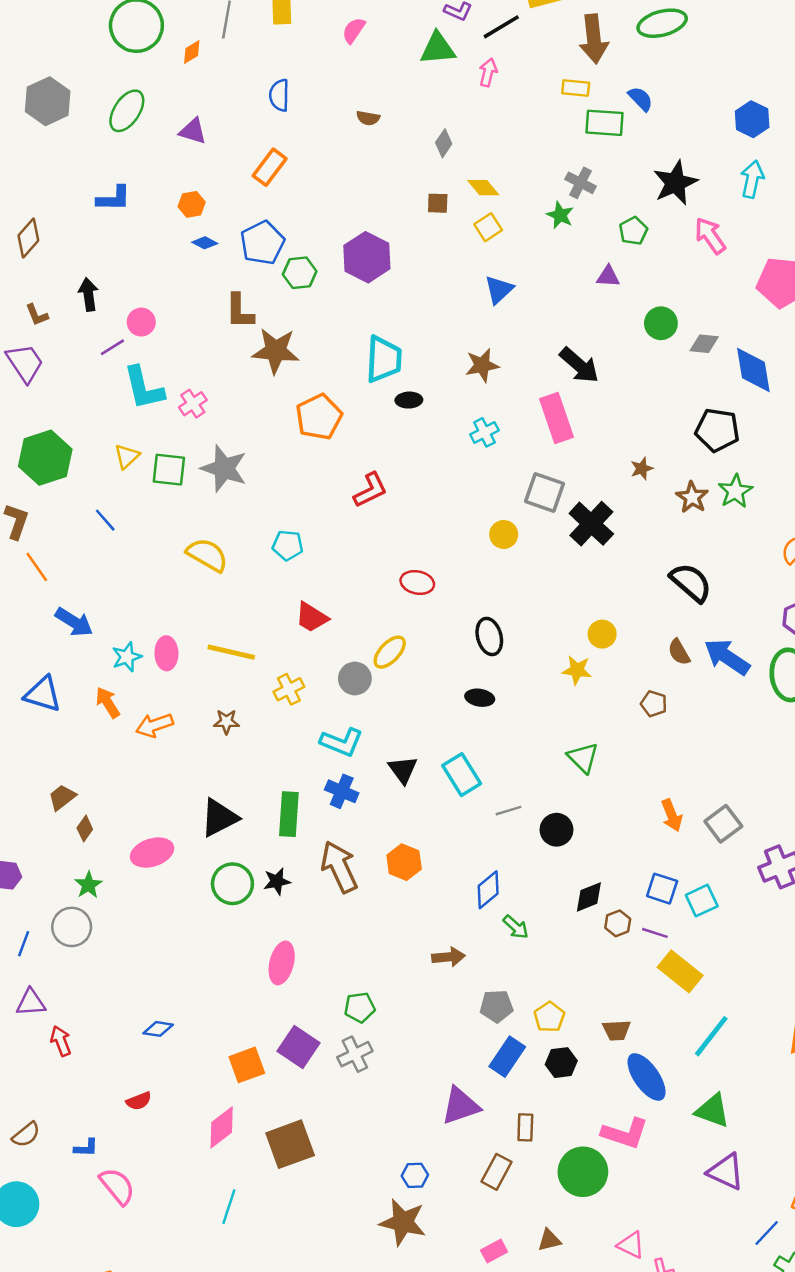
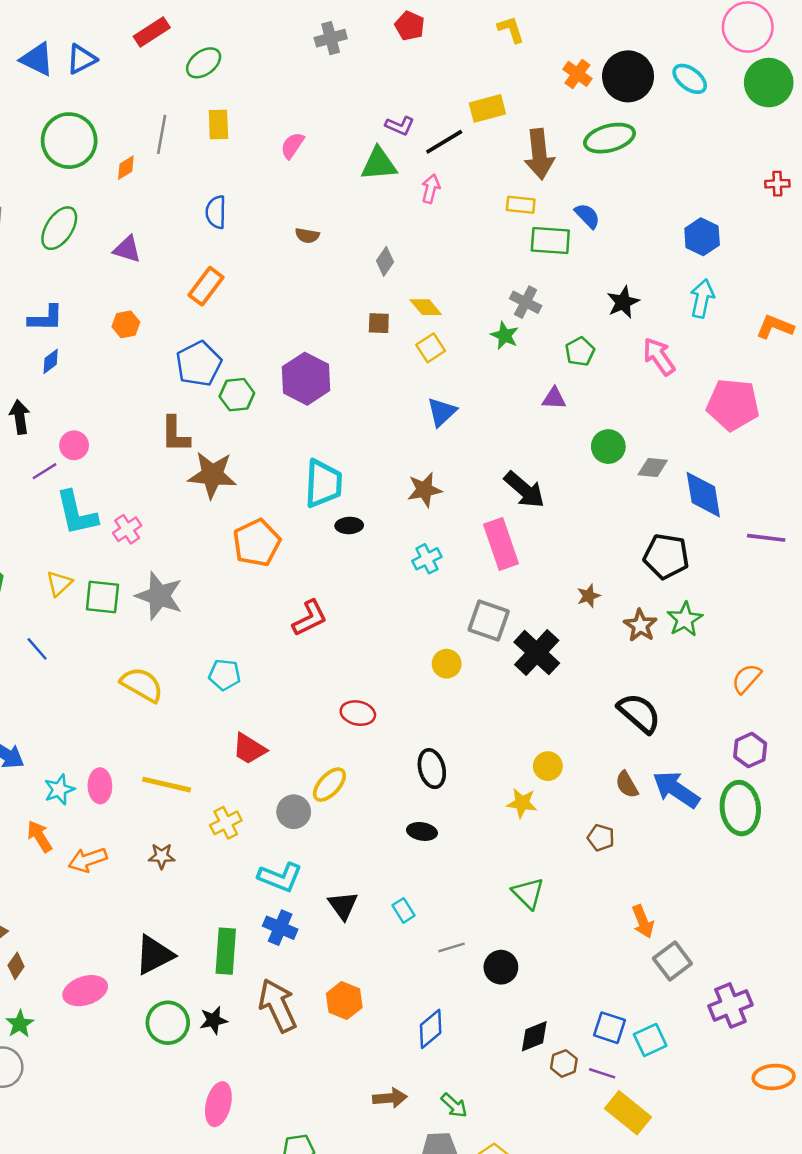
black star: (675, 183) -> (623, 302), size x0.7
blue diamond: (205, 243) -> (51, 361), moved, turned -65
cyan rectangle: (462, 775) -> (403, 910), size x0.6
orange arrow: (672, 815) -> (643, 922), moved
green arrow: (516, 927) -> (454, 1105), moved

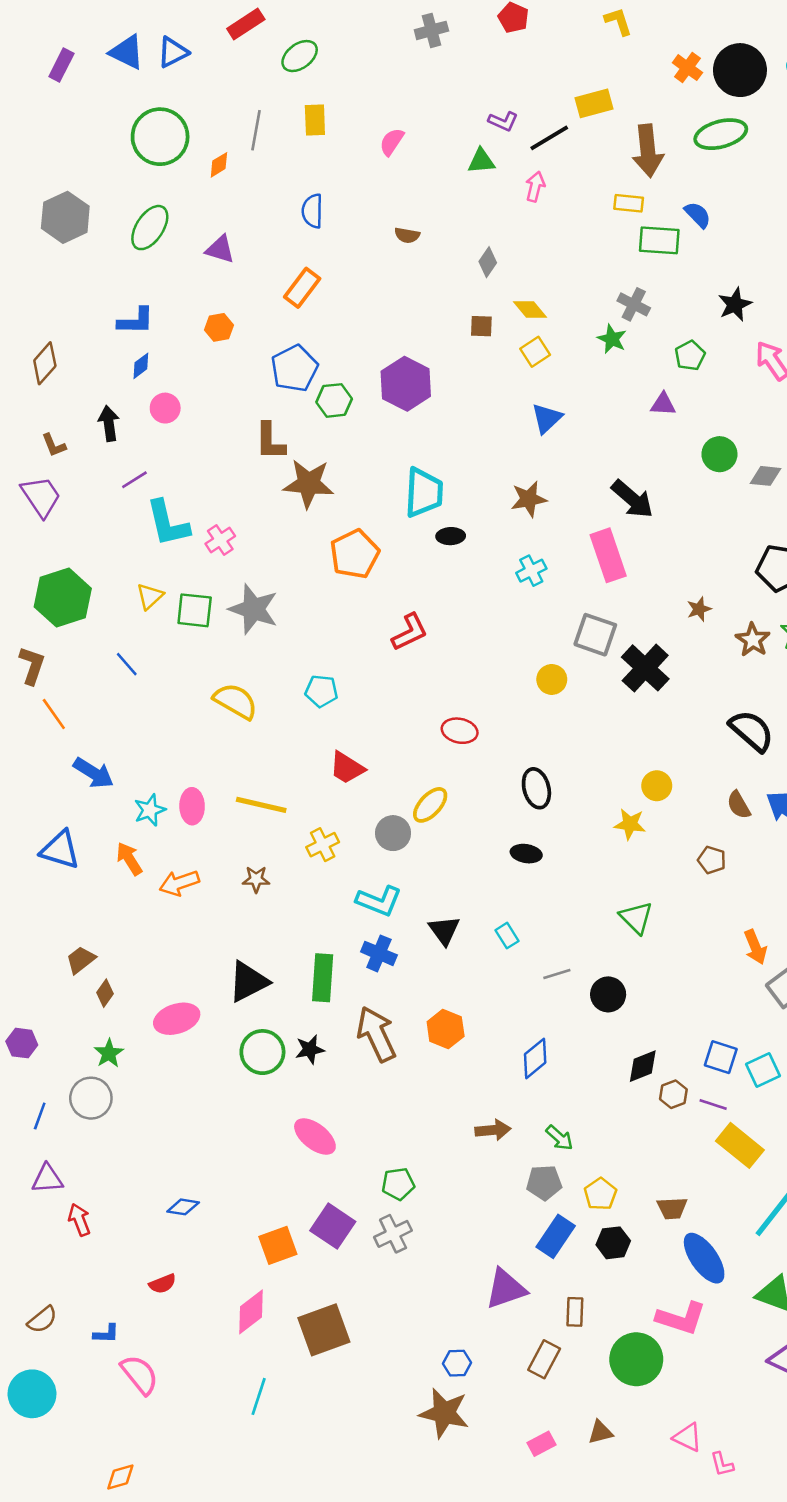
green triangle: (379, 164) -> (481, 161), size x0.7
pink circle: (74, 445) -> (165, 408), moved
pink ellipse: (218, 1104) -> (315, 1137), turned -66

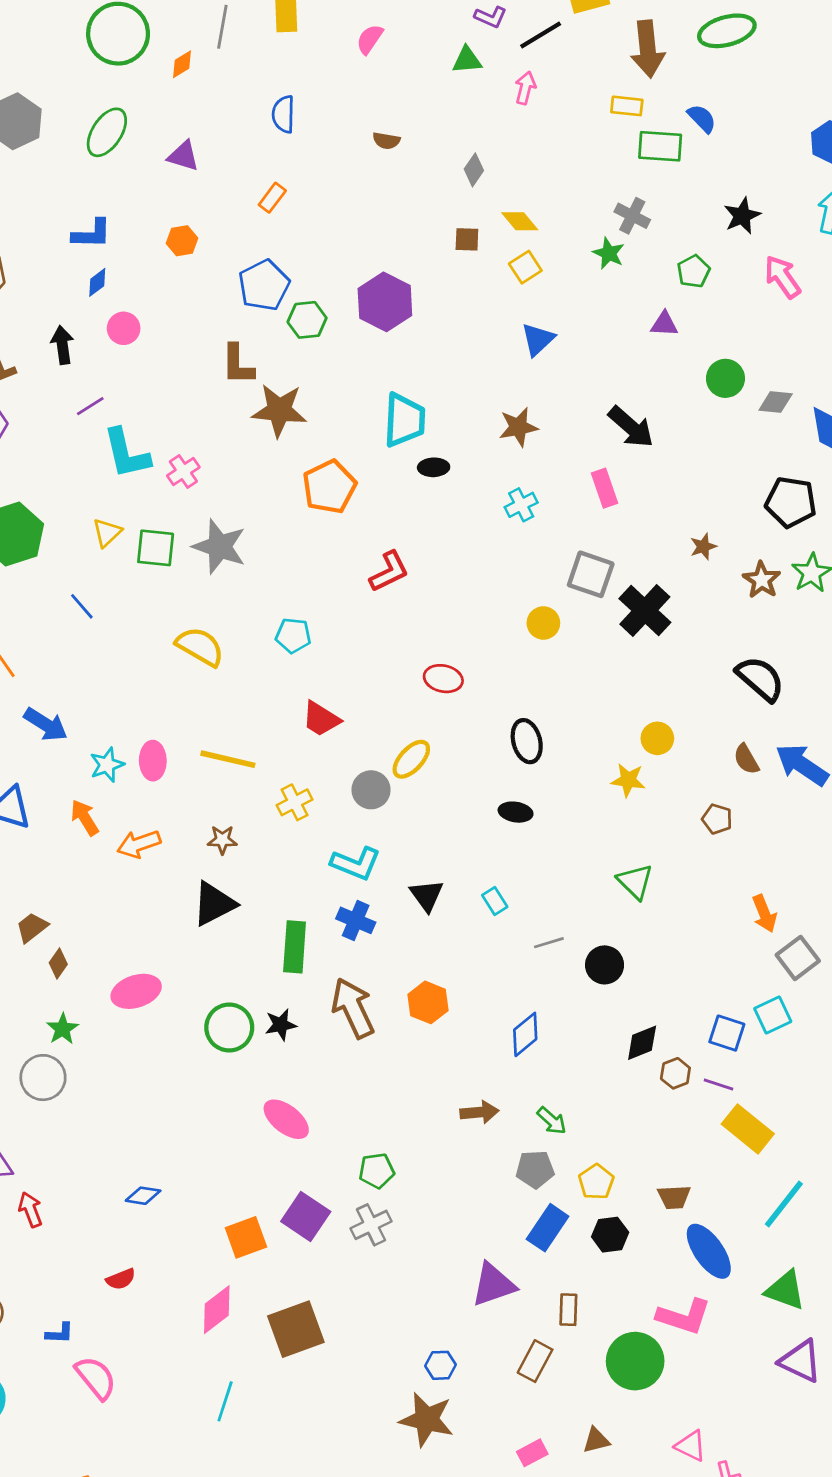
orange rectangle: (302, 288) -> (272, 198), size x0.7
pink rectangle: (608, 555) -> (605, 488), size x0.7
black triangle: (248, 982) -> (214, 904), moved
cyan square: (763, 1070) -> (773, 1015), moved

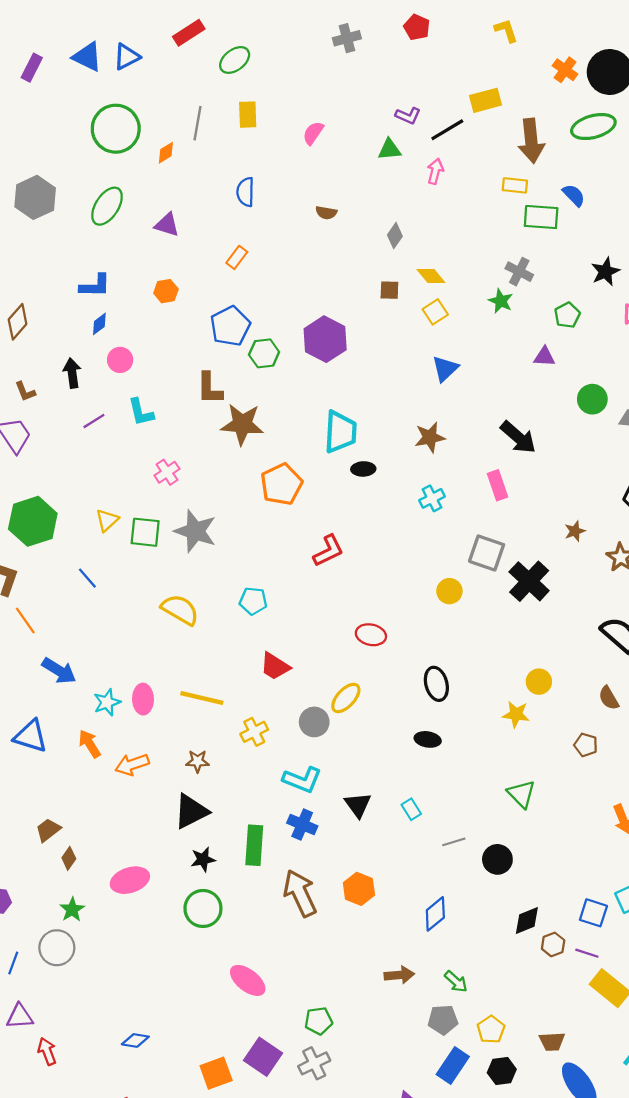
cyan L-shape: (126, 453) -> (141, 412), moved, size x0.7
black star: (281, 1025) -> (203, 859), moved

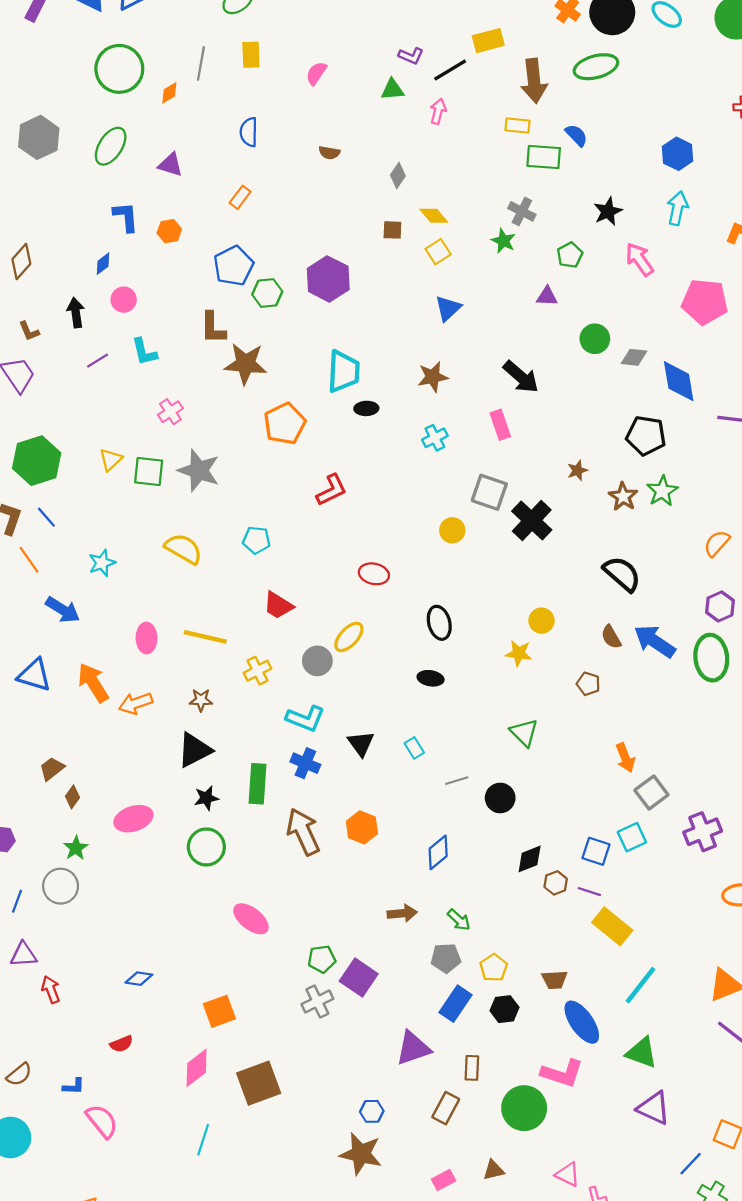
blue L-shape: (95, 286) -> (126, 217), moved, turned -96
blue line: (87, 578) -> (46, 517), moved
cyan star: (107, 702) -> (102, 563), moved
orange arrow: (90, 744) -> (93, 683), size x1.4
purple square: (263, 1057) -> (359, 978), moved

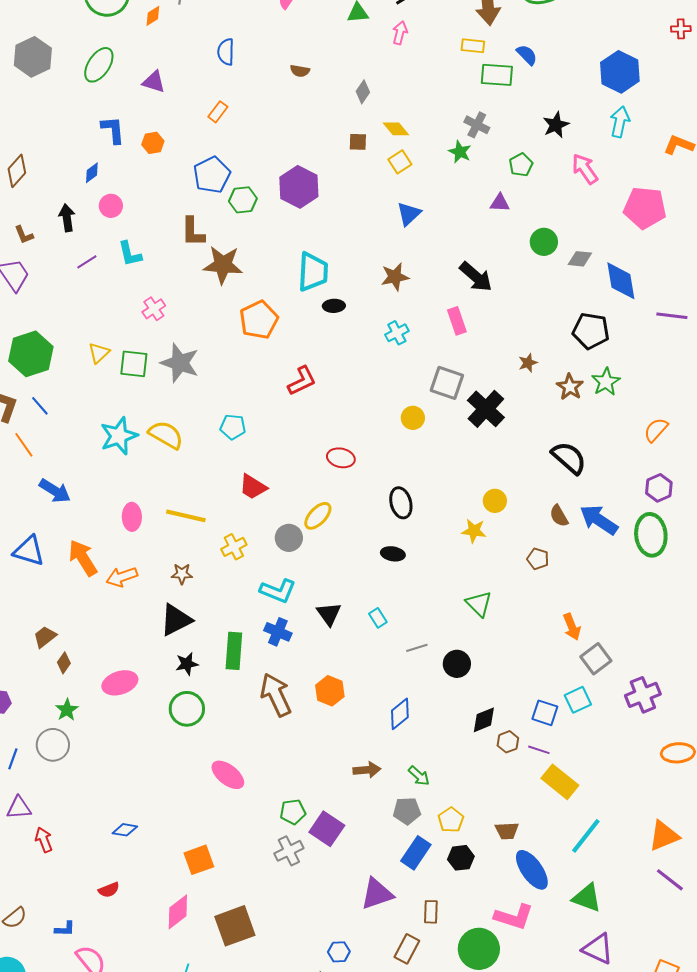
blue hexagon: (678, 154) -> (620, 72), size x1.4
cyan star: (102, 563) -> (119, 436), moved, size x1.5

